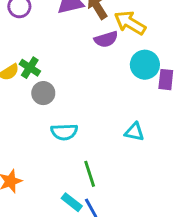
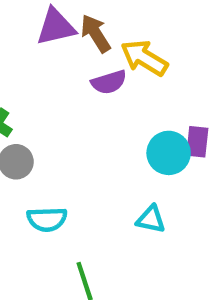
cyan circle: (145, 65) -> (169, 153), moved

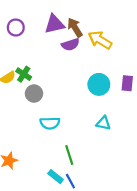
purple semicircle: (109, 82) -> (70, 45), moved
cyan circle: (169, 153) -> (99, 84), moved

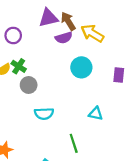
purple circle: (16, 28) -> (13, 36), moved
cyan circle: (99, 84) -> (81, 67), moved
green line: (69, 155) -> (74, 143), moved

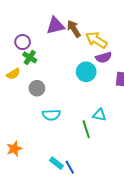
purple semicircle: (64, 38) -> (104, 57), moved
green cross: (19, 66) -> (30, 57), moved
green line: (74, 143) -> (86, 129), moved

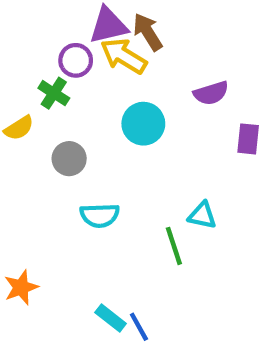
yellow arrow: (96, 40) -> (124, 56), moved
purple circle: (23, 42) -> (76, 60), moved
cyan circle: (86, 72) -> (143, 124), moved

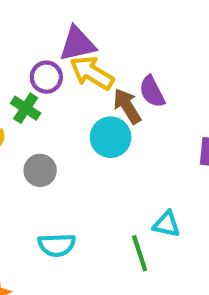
brown arrow: (148, 32) -> (127, 106), moved
purple semicircle: (211, 93) -> (152, 92), moved, turned 80
cyan semicircle: (100, 215) -> (57, 245), moved

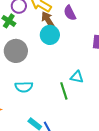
brown arrow: (127, 106) -> (48, 20), moved
gray circle: (40, 170) -> (16, 51), size x1.5

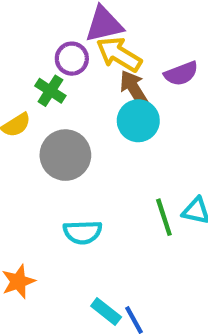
purple semicircle: (70, 13) -> (181, 74), turned -84
green line: (64, 91) -> (164, 217), moved

